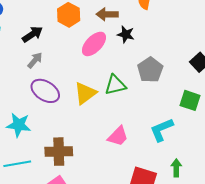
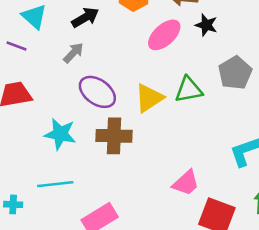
gray arrow: (35, 60) -> (73, 53), moved
pink trapezoid: (118, 136) -> (186, 183), moved
brown cross: (59, 152) -> (114, 136), moved

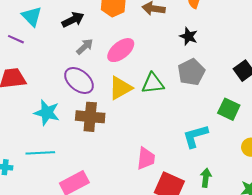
black star: (206, 25) -> (189, 36), moved
pink ellipse: (164, 35) -> (121, 50), moved
gray arrow: (73, 53) -> (85, 47), moved
pink trapezoid: (186, 183) -> (146, 158), turned -45

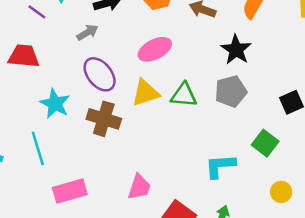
black star: (189, 36) -> (236, 50), size x1.4
gray arrow: (85, 47) -> (87, 32), moved
cyan line: (40, 153) -> (38, 148), turned 64
pink trapezoid: (146, 158) -> (139, 187), moved

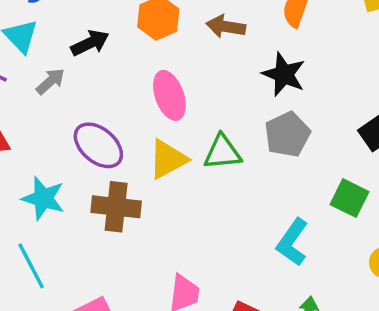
gray arrow: (87, 32) -> (50, 81), moved
pink ellipse: (155, 49) -> (169, 95), turned -72
cyan L-shape: (220, 166) -> (292, 242), turned -40

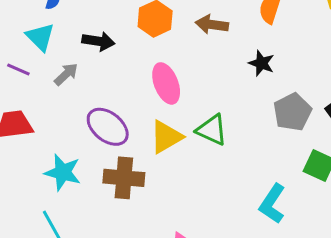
black arrow: (90, 43) -> (98, 41), turned 36
black star: (284, 74) -> (261, 63), size x0.7
gray pentagon: (287, 134) -> (292, 112), moved
green triangle: (222, 152) -> (212, 130), turned 32

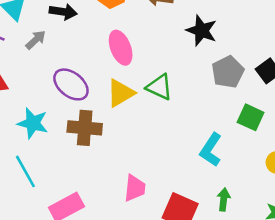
black star: (261, 63) -> (202, 31), size x1.4

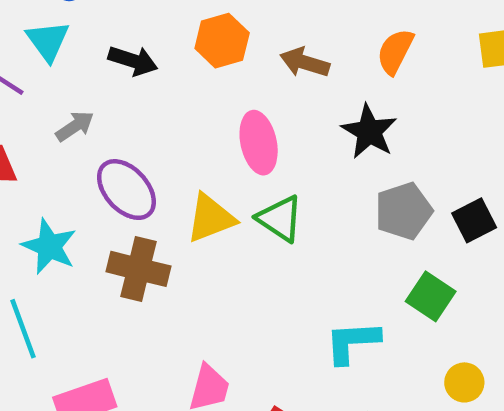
gray arrow: (36, 40) -> (75, 126), moved
pink ellipse: (121, 48) -> (259, 143), moved
cyan L-shape: (211, 150) -> (352, 342), turned 44

